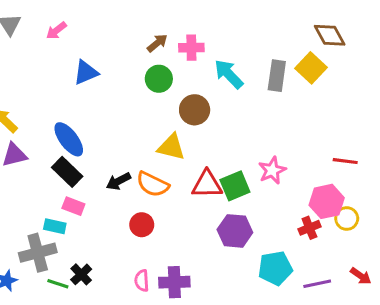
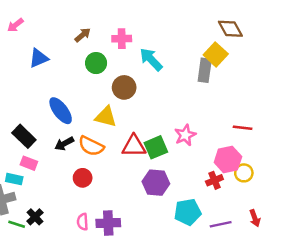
brown arrow: (157, 43) -> (83, 35), moved
gray rectangle: (277, 76) -> (205, 70), moved
blue ellipse: (69, 139) -> (61, 111), moved
red arrow: (361, 276) -> (255, 218), turned 35

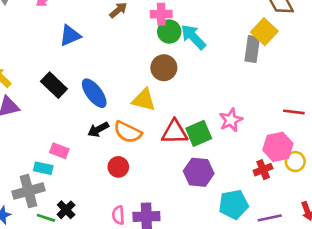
green circle: (96, 63) -> (169, 32), moved
black rectangle: (24, 136) -> (54, 85), moved

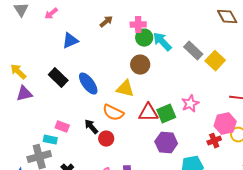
yellow square: (264, 32) -> (215, 61), moved
gray rectangle: (252, 49) -> (193, 51), moved, turned -54
black arrow: (98, 129) -> (91, 127), moved, turned 77

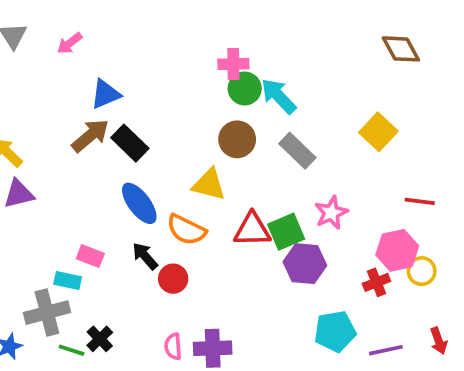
brown arrow: (106, 22) -> (90, 136), moved, size x1.5
gray rectangle: (193, 51) -> (297, 151), moved
black rectangle: (58, 78) -> (130, 143), moved
blue ellipse: (88, 84) -> (139, 203), moved
purple hexagon: (166, 143) -> (305, 264), moved

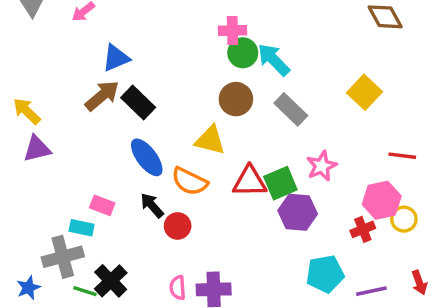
black cross: (100, 339) -> (111, 281), size x1.4

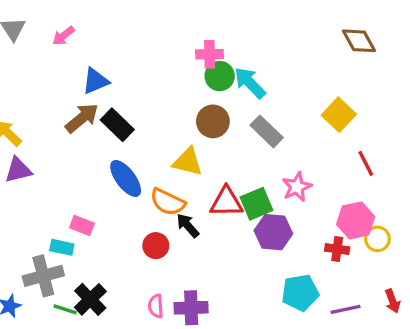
red line: (402, 156) -> (366, 163), moved, turned 56
black arrow: (152, 205) -> (188, 225), moved
red cross: (363, 229) -> (337, 249), turned 30

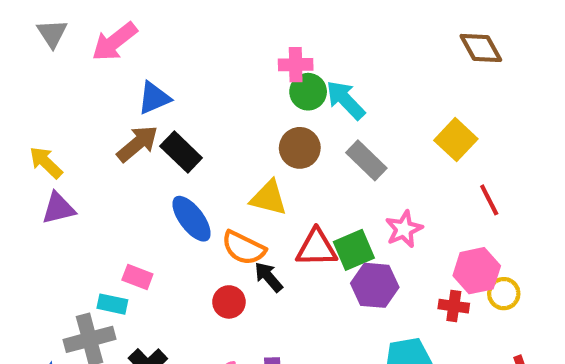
pink arrow: (63, 36) -> (114, 42), size x1.6

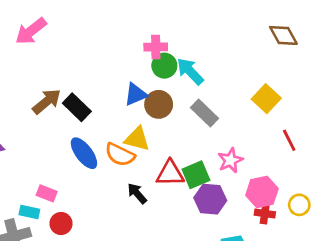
blue triangle: (154, 98) -> (136, 94), moved
orange semicircle: (244, 248) -> (120, 155), moved
pink hexagon: (477, 271) -> (262, 192), moved
red circle: (229, 302) -> (61, 224), moved

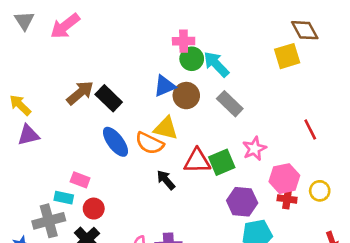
yellow square: (266, 99) -> (287, 56), moved, turned 30
purple hexagon: (210, 199) -> (242, 202), moved

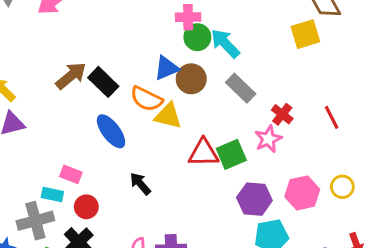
orange semicircle: (150, 143) -> (146, 99), moved
pink hexagon: (284, 179) -> (302, 193), moved
black arrow: (166, 180) -> (140, 184), moved
red cross: (287, 199) -> (282, 114), moved, turned 30

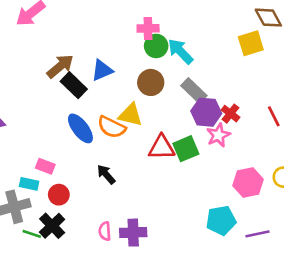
blue triangle: (167, 68) -> (102, 70), moved
brown arrow: (71, 76) -> (60, 66), moved
orange semicircle: (146, 99) -> (112, 127), moved
purple hexagon: (254, 199) -> (206, 112), moved

